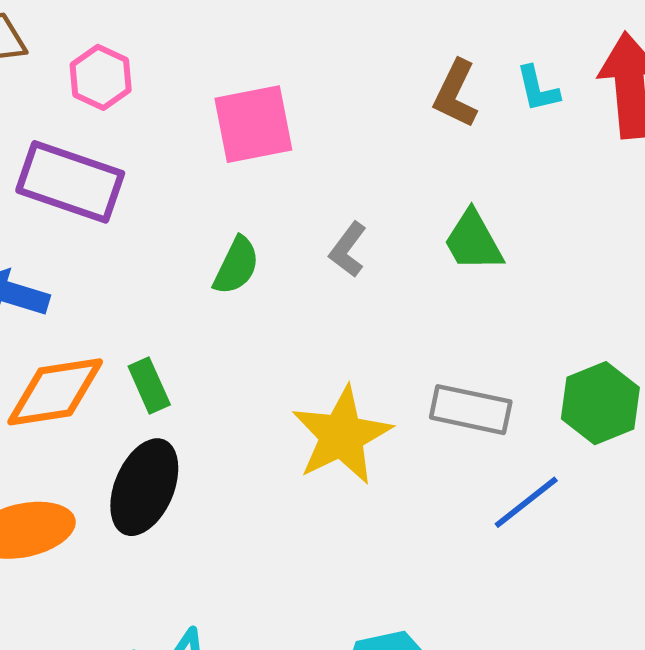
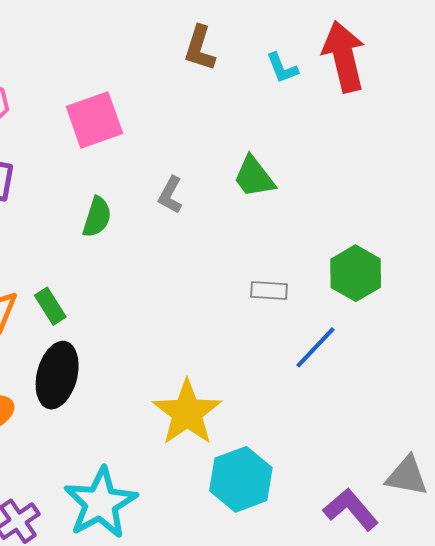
brown L-shape: (456, 94) -> (200, 48), moved
gray rectangle: (471, 410) -> (269, 291), size x0.7
yellow star: (342, 435) -> (187, 413), moved

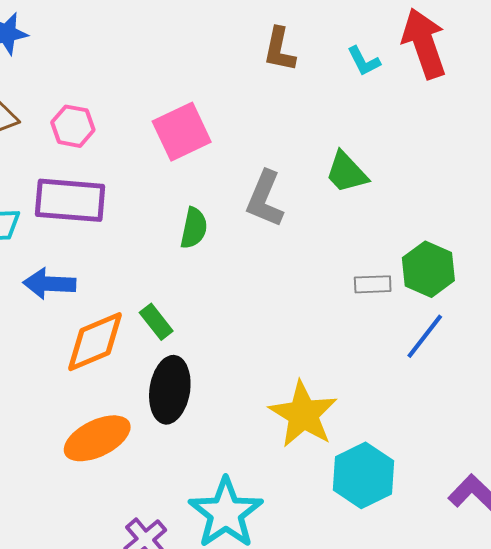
gray L-shape: (170, 195) -> (265, 199), size x1.5
green hexagon: (356, 273) -> (428, 269), moved

